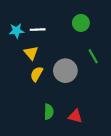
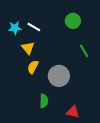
white line: (38, 30) -> (34, 27), turned 32
gray circle: (65, 71) -> (59, 76), moved
red triangle: (75, 116) -> (73, 112), moved

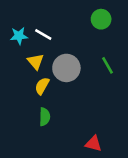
green circle: (73, 21) -> (101, 19), moved
gray circle: (59, 76) -> (66, 68), moved
green semicircle: (44, 101) -> (45, 117), moved

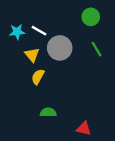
green line: (107, 65) -> (97, 49), moved
gray circle: (66, 68) -> (60, 48), moved
green semicircle: (45, 117) -> (48, 112), moved, turned -91

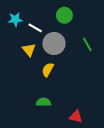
green circle: (91, 17) -> (64, 15), moved
cyan star: (17, 32) -> (15, 19), moved
yellow semicircle: (38, 77) -> (48, 70), moved

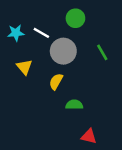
cyan star: (15, 19) -> (16, 33), moved
yellow triangle: (29, 50) -> (24, 67), moved
green semicircle: (44, 102) -> (74, 105), moved

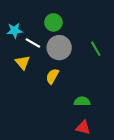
green circle: (75, 18) -> (53, 22), moved
white line: (41, 33) -> (33, 43), moved
green semicircle: (74, 105) -> (82, 101), moved

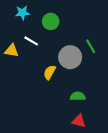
cyan star: (15, 30) -> (22, 13), moved
gray circle: (59, 48) -> (70, 57), moved
yellow triangle: (23, 62) -> (12, 51), moved, turned -40

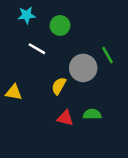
yellow triangle: (12, 51) -> (14, 92), moved
red triangle: (79, 121) -> (65, 118), moved

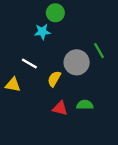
cyan star: (27, 15) -> (42, 32), moved
green circle: (60, 25) -> (55, 13), moved
white line: (37, 49) -> (29, 64), moved

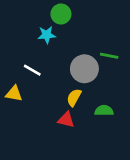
green line: (99, 51) -> (109, 56), turned -49
yellow semicircle: (54, 79) -> (74, 97), moved
green semicircle: (85, 105) -> (104, 111), moved

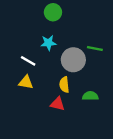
cyan star: (47, 35) -> (48, 43), moved
yellow triangle: (14, 94) -> (26, 82), moved
yellow semicircle: (74, 97) -> (64, 85), turned -35

